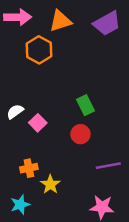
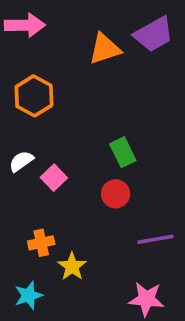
orange triangle: (60, 21) -> (105, 49), moved
orange hexagon: (39, 50) -> (34, 96), moved

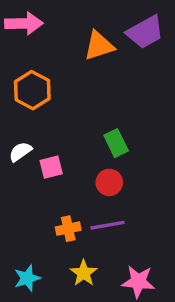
pink square: (54, 178) -> (51, 167), turned 30
purple line: (155, 239) -> (108, 225), moved
orange cross: (41, 243) -> (68, 229), moved
yellow star: (72, 266) -> (84, 273), moved

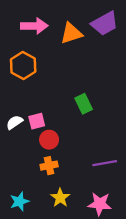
pink arrow: (24, 23) -> (34, 26), moved
white semicircle: (20, 152) -> (14, 122), moved
red circle: (109, 182) -> (49, 140), moved
purple line: (108, 225) -> (105, 163), moved

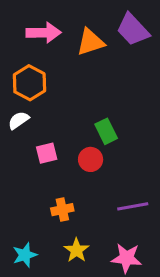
purple trapezoid: (105, 23) -> (133, 30), turned 76
white semicircle: (14, 122) -> (19, 120), moved
red circle: (49, 140) -> (91, 159), moved

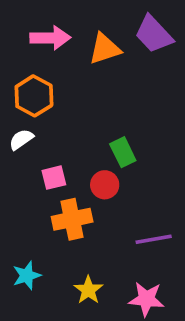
orange cross: (62, 210) -> (72, 219), moved, size x1.5
cyan star: (25, 255) -> (27, 275), moved

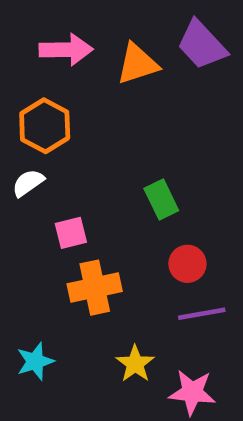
red circle: (105, 185) -> (187, 264), moved
yellow star: (88, 290) -> (135, 364), moved

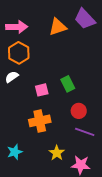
pink arrow: (66, 50) -> (17, 27), moved
pink square: (71, 233) -> (42, 90), moved
purple line: (202, 314) -> (85, 132), turned 30

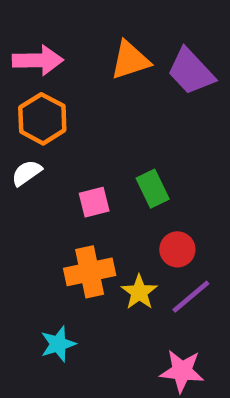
purple trapezoid: (85, 19) -> (191, 72), moved
purple line: (85, 132) -> (191, 297), turned -60
cyan star: (15, 152) -> (58, 344), moved
yellow star: (57, 153) -> (139, 292), moved

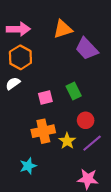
purple trapezoid: (191, 72) -> (87, 49), moved

